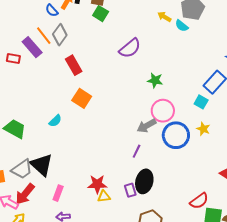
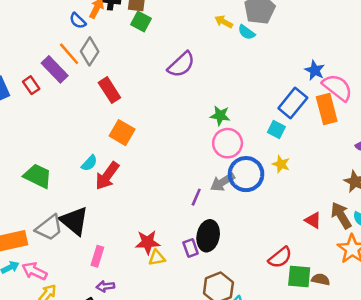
red rectangle: (13, 58) -> (31, 85), turned 48
green star: (155, 80) -> (220, 116), moved
gray arrow: (147, 126) -> (222, 182), moved
red arrow: (25, 194) -> (107, 176), moved

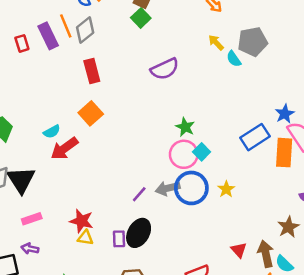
cyan square: (276, 129) -> (202, 152), moved
pink rectangle: (97, 256) -> (32, 219), turned 36

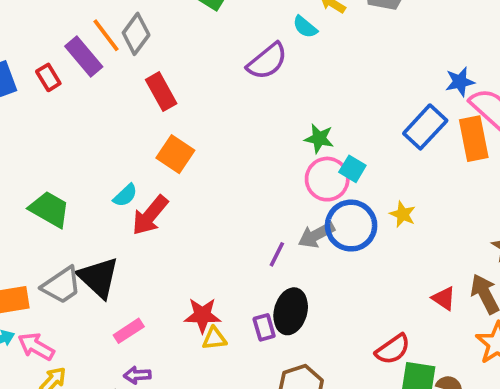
cyan semicircle: (234, 59) -> (305, 27), moved
blue star: (285, 114) -> (460, 82), turned 30

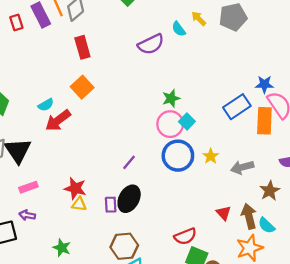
green star: (319, 139) -> (171, 98), turned 30
gray arrow: (316, 235) -> (242, 167), moved

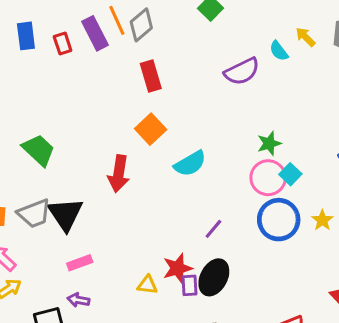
cyan semicircle: (46, 105) -> (190, 164), moved, size x1.5
red arrow: (58, 120) -> (119, 174), turned -44
red star: (75, 188) -> (177, 268), moved, turned -30

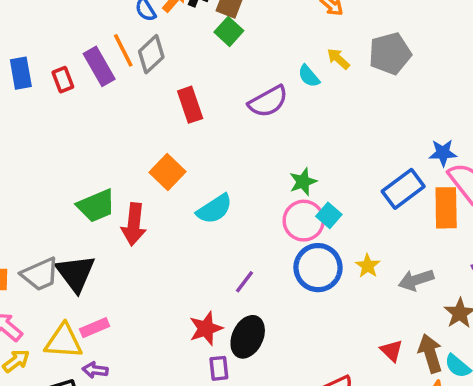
red rectangle: (151, 76) -> (190, 105), moved
green trapezoid: (39, 150) -> (96, 206), moved, turned 117
yellow triangle: (147, 285) -> (64, 341), moved, size x1.6
purple rectangle: (189, 285) -> (219, 368), moved

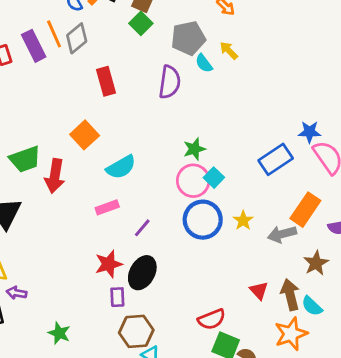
gray pentagon: (390, 54) -> (188, 38), moved
purple semicircle: (268, 101) -> (170, 82), turned -56
orange rectangle: (446, 208) -> (305, 210), moved, turned 32
pink rectangle: (95, 328) -> (107, 207), moved

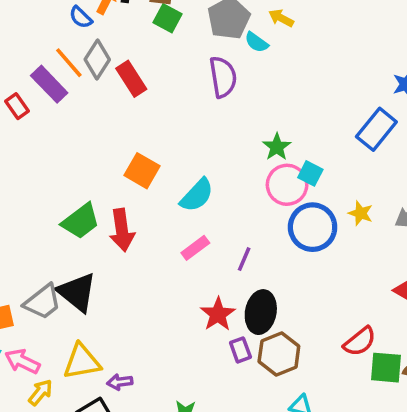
red rectangle: (106, 81) -> (131, 79), moved
brown hexagon: (136, 331) -> (279, 354), moved

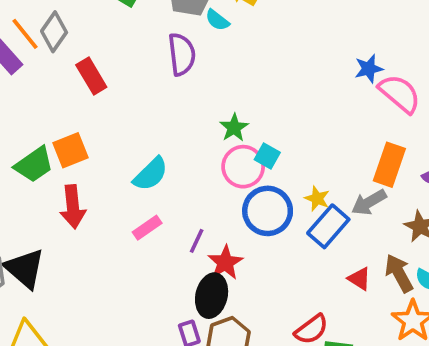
red rectangle: (131, 79) -> (91, 76), moved
blue rectangle: (376, 129) -> (328, 226), moved
orange square: (142, 171) -> (70, 150), moved, turned 36
green trapezoid: (81, 221) -> (34, 165), moved
red star: (218, 314) -> (225, 263), moved

